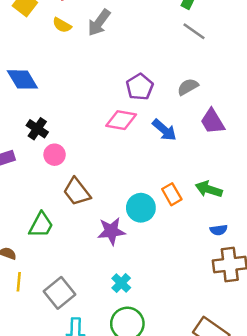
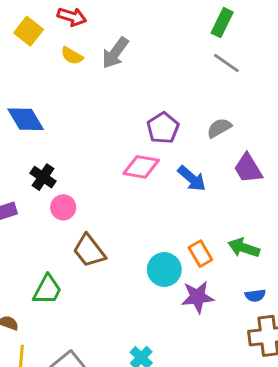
purple star: (111, 231) -> (198, 297), moved

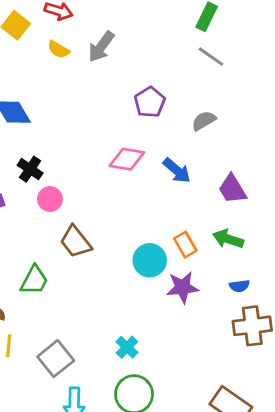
purple pentagon: (163, 128) -> (150, 102), moved
purple trapezoid: (248, 168) -> (232, 189), moved

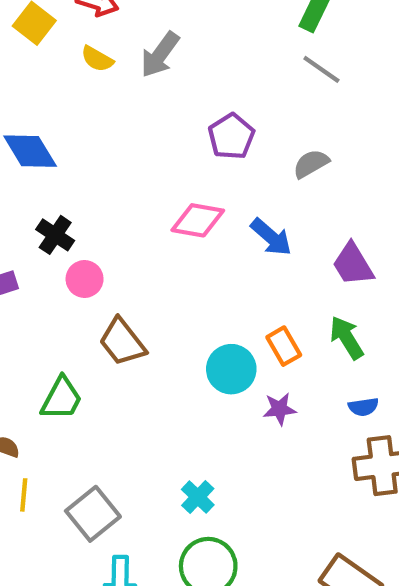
green arrow: (228, 239) -> (347, 338), turned 40
purple star: (182, 287) -> (280, 409), size x0.7

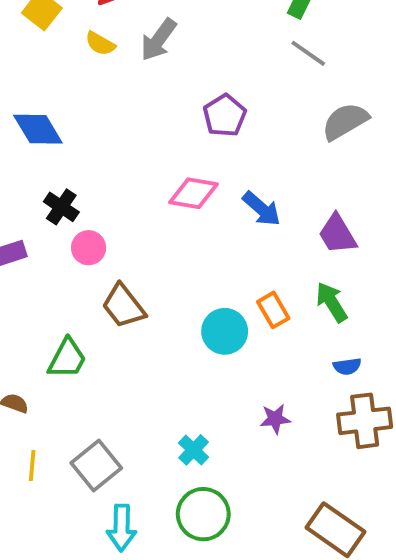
gray semicircle: (311, 164) -> (345, 121), moved, size x1.4
purple star: (280, 409) -> (275, 419), moved
yellow line: (24, 495) -> (32, 466), moved

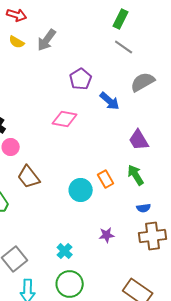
blue arrow: (262, 209) -> (110, 101), moved

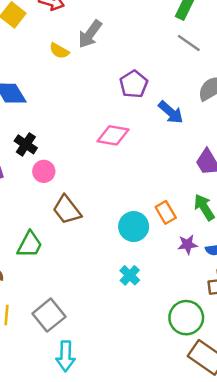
yellow semicircle: (17, 42) -> (59, 51), moved
purple star: (107, 235) -> (187, 244), moved
cyan cross: (65, 251) -> (130, 275), moved
green circle: (70, 284) -> (186, 318), moved

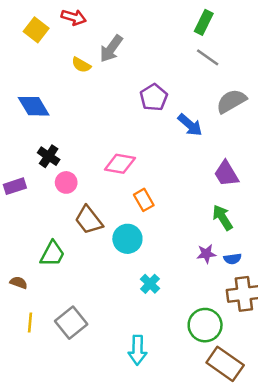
pink diamond: (113, 135) -> (120, 164), moved
orange rectangle: (166, 212) -> (144, 200), moved
cyan circle: (134, 227) -> (127, 239), moved
cyan arrow: (66, 356) -> (137, 350), moved

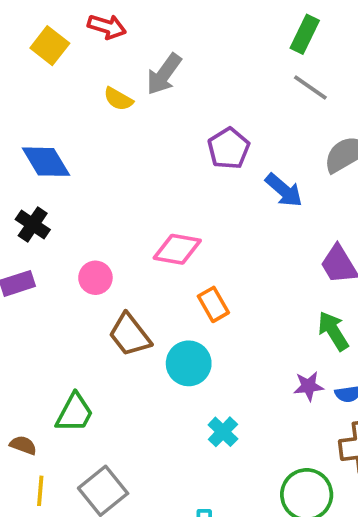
black cross: (49, 156) -> (33, 224), moved
green trapezoid: (52, 254) -> (75, 413), moved
brown semicircle: (19, 283) -> (23, 445), moved

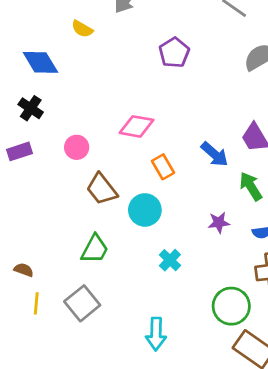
yellow semicircle: (118, 99) -> (82, 29), moved
blue arrow: (284, 190) -> (215, 154), moved
purple star: (309, 386) -> (219, 223), moved
green trapezoid: (75, 413) -> (95, 249), moved

